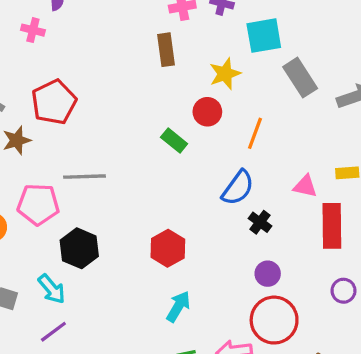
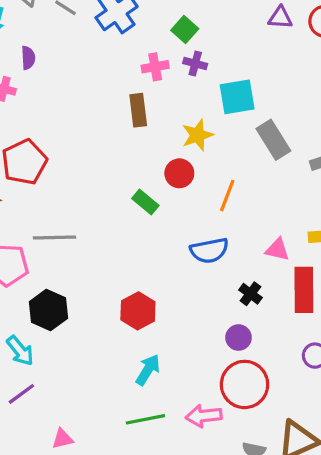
blue semicircle: (238, 188) -> (209, 250), turned 42
black cross: (260, 222) -> (250, 294), moved

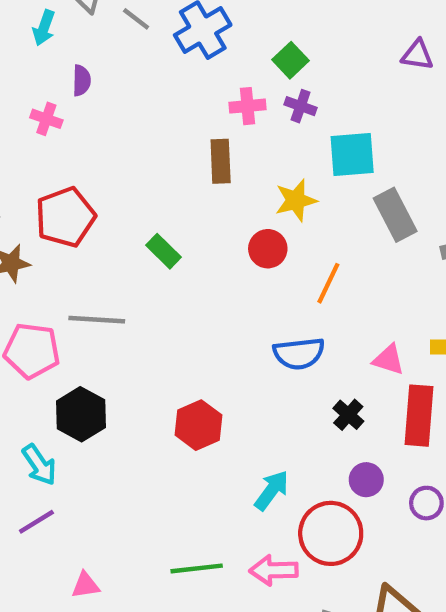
green rectangle: (145, 202) -> (163, 251), moved
purple circle: (239, 338) -> (366, 480), moved
cyan arrow: (148, 370) -> (272, 490), moved

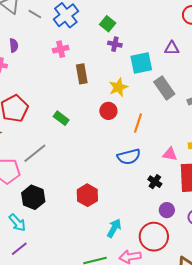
purple triangle: (417, 55) -> (172, 48), moved
pink cross: (247, 106) -> (61, 49), moved
gray line: (97, 320) -> (35, 153), turned -35
cyan arrow: (272, 490) -> (114, 228), moved

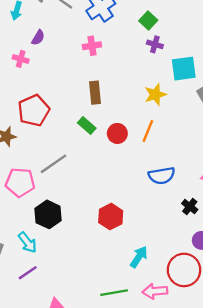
purple semicircle: (14, 45) -> (38, 38), turned 32
brown rectangle: (82, 74) -> (95, 93), moved
red circle: (108, 111) -> (117, 133), moved
orange line: (138, 123) -> (148, 131), moved

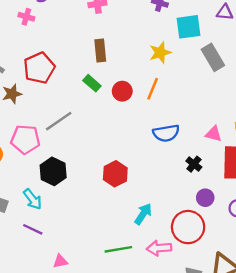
purple line: (28, 273) -> (33, 229), turned 60

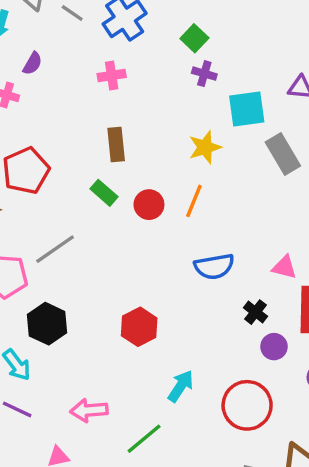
purple circle: (205, 198) -> (274, 347), moved
pink arrow: (159, 248) -> (89, 410), moved
green line: (118, 249) -> (144, 439), turned -30

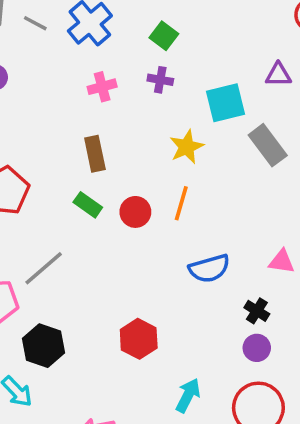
purple cross: (204, 74) -> (160, 80), moved
pink cross: (112, 75) -> (102, 87), moved
purple circle: (274, 347) -> (257, 348), moved

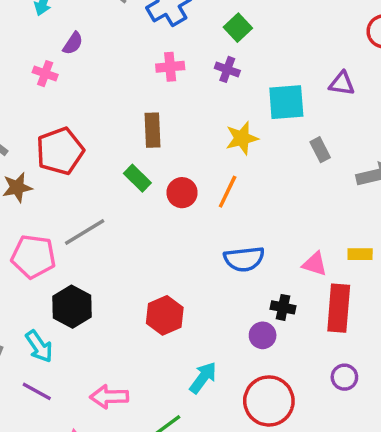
gray rectangle: (268, 145) -> (320, 150), size x0.6
black cross: (257, 311) -> (283, 307), turned -30
purple circle: (257, 348) -> (263, 335), moved

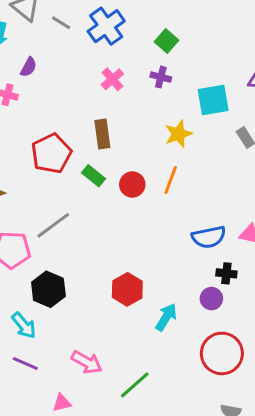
pink cross: (170, 67) -> (112, 79), turned -30
red pentagon: (60, 151) -> (51, 154), moved
blue semicircle: (244, 259) -> (209, 237), moved
cyan arrow: (203, 378) -> (166, 317), moved
pink arrow: (109, 397) -> (87, 362), turned -144

